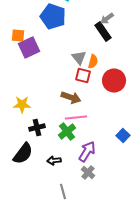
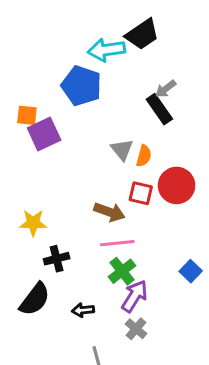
red square: (83, 76) -> (141, 193), moved
green cross: (67, 132) -> (122, 271), moved

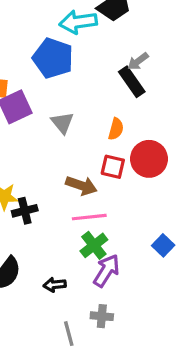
gray triangle: (122, 150) -> (62, 123), moved
black cross: (57, 259) -> (25, 211), moved
gray cross: (136, 329) -> (102, 316), moved, turned -35

